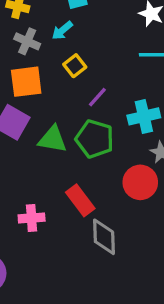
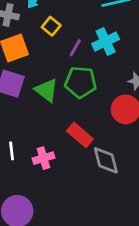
cyan cross: (144, 116) -> (106, 41), moved
green triangle: (53, 139) -> (46, 90), turned 40

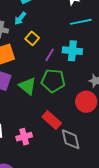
cyan cross: (106, 41) -> (72, 51), turned 30

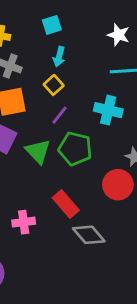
cyan arrow: (20, 18) -> (59, 57), moved, turned -32
purple line: (50, 55) -> (59, 115), moved
gray diamond: (71, 139) -> (89, 235), turned -35

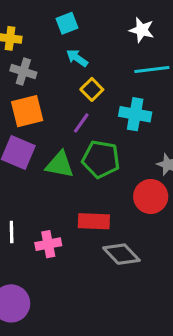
cyan arrow: (59, 57) -> (77, 58), turned 114
yellow square: (54, 85) -> (92, 89), moved
green triangle: (38, 151) -> (60, 165), turned -32
red rectangle: (66, 204) -> (94, 221), turned -44

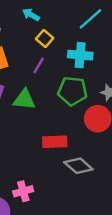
cyan line: (152, 69) -> (90, 19), turned -30
green pentagon: (101, 159) -> (72, 91), moved
pink cross: (48, 244) -> (23, 191), moved

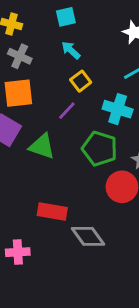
red rectangle: (55, 142) -> (52, 211), moved

